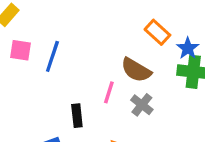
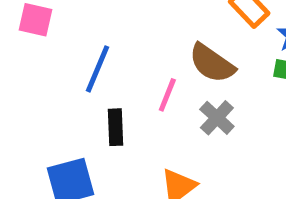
blue line: (52, 56) -> (98, 69), moved

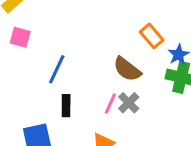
pink line: (167, 95) -> (110, 104), moved

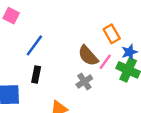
pink line: (110, 104) -> (105, 62), moved

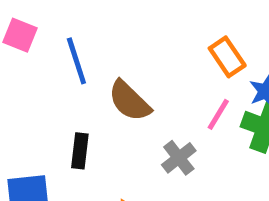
blue line: (34, 45) -> (76, 61), moved, turned -50
brown semicircle: (88, 56) -> (129, 101), moved

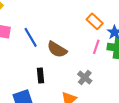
gray cross: (179, 158) -> (85, 77), moved

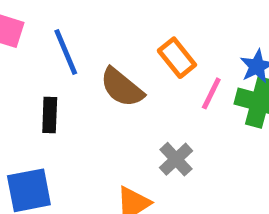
orange rectangle: (95, 21) -> (177, 58), moved
black rectangle: (41, 75) -> (50, 115), moved

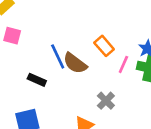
blue line: (66, 52) -> (58, 56), moved
black rectangle: (50, 115) -> (37, 80), turned -66

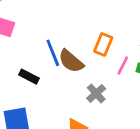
orange rectangle: (104, 46) -> (103, 44), turned 60
gray cross: (106, 101) -> (96, 93), moved

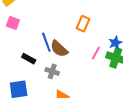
orange rectangle: (103, 44) -> (83, 24), moved
gray cross: (96, 93) -> (52, 71), moved, turned -32

